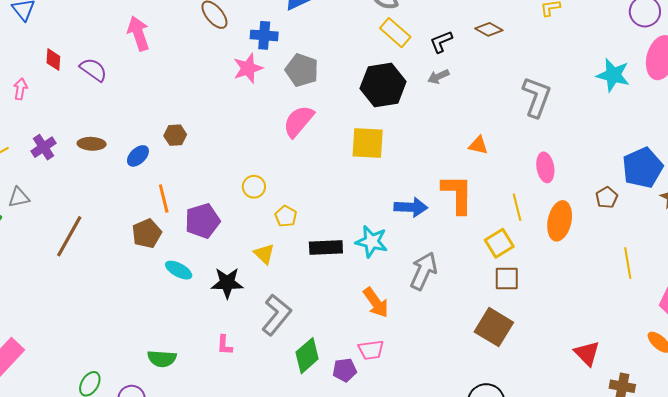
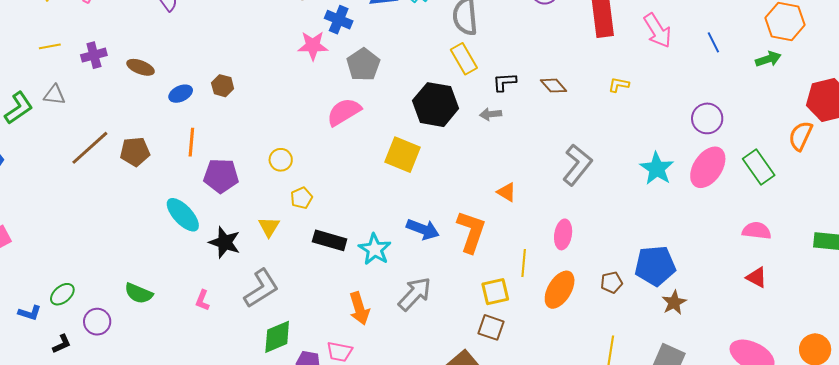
brown pentagon: (147, 233) -> (135, 152), moved
cyan ellipse: (179, 270) -> (183, 215), size x1.4

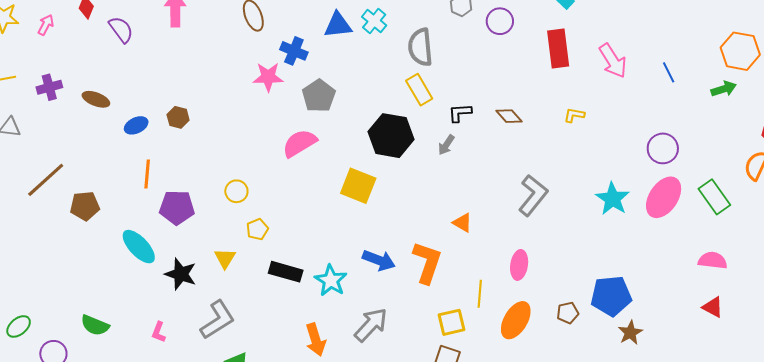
gray arrow: (491, 114) -> (446, 145), turned -50
brown pentagon: (135, 152) -> (85, 206), moved

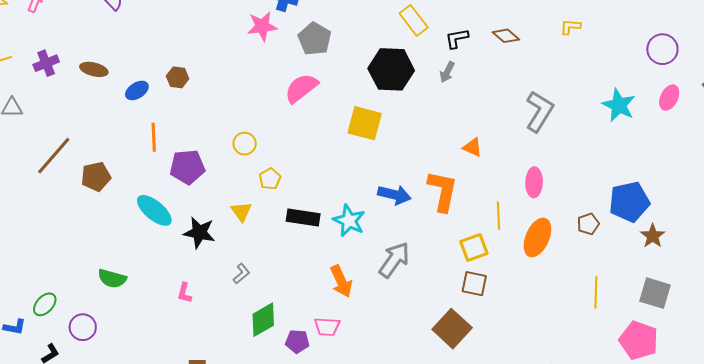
pink ellipse: (664, 197) -> (669, 98), size x0.6
gray L-shape: (218, 320) -> (241, 274), size x0.5
green semicircle: (95, 325) -> (112, 279), moved

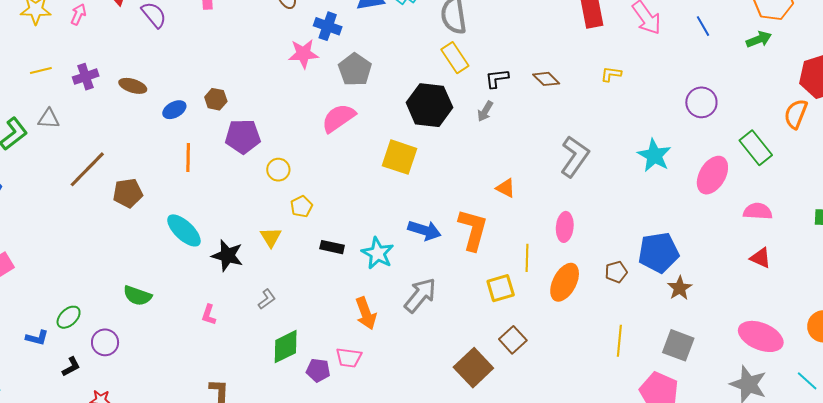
pink ellipse: (669, 98) -> (712, 175), moved, size x1.5
purple pentagon: (187, 167) -> (243, 136), moved
black rectangle: (303, 217) -> (332, 247), size x0.7
brown square: (474, 284) -> (513, 340), moved, turned 32

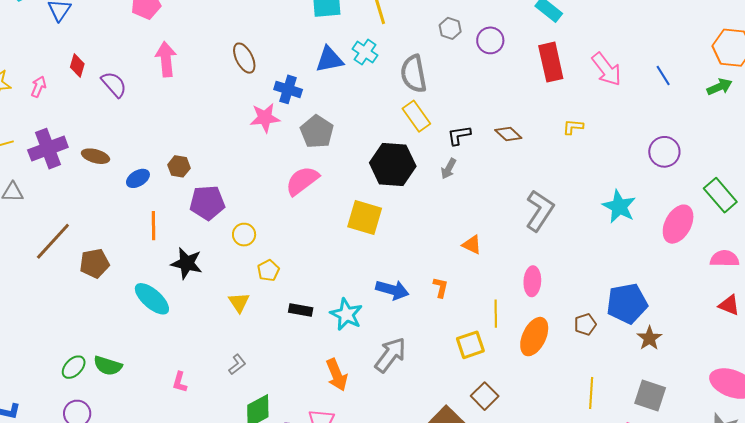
purple cross: (86, 77) -> (48, 149), size x1.5
orange L-shape: (473, 230) -> (441, 287), size x0.5
black star: (227, 255) -> (187, 263), moved
green ellipse: (69, 317) -> (74, 367), moved

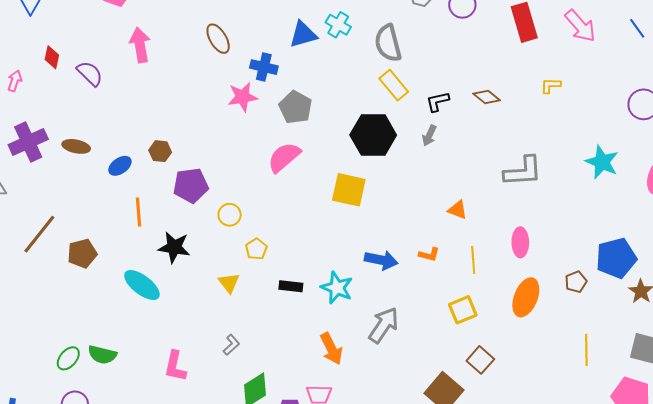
gray L-shape: (540, 211) -> (523, 171), turned 57
orange L-shape: (441, 287) -> (429, 255), turned 95
yellow line: (496, 314) -> (473, 260), moved
pink L-shape: (180, 382) -> (175, 366), size x1.5

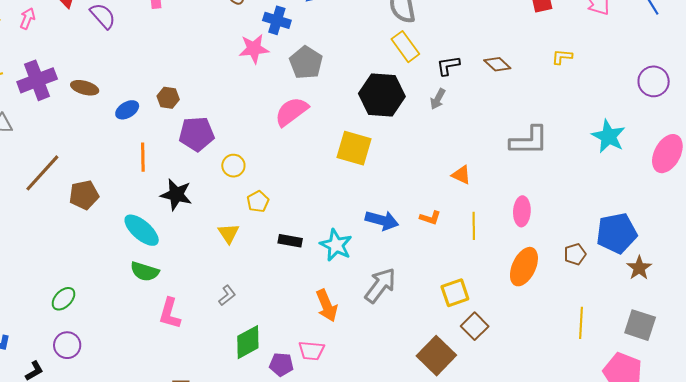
yellow square: (463, 310) -> (455, 293), moved
green semicircle: (102, 355) -> (145, 272), moved

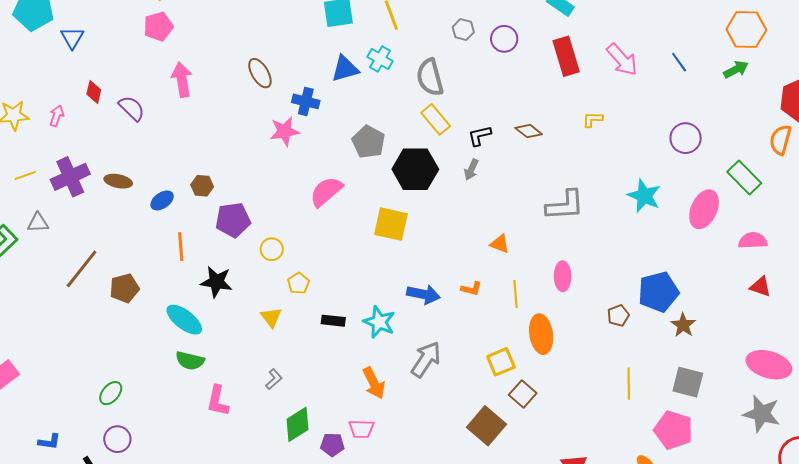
gray pentagon: (306, 63) -> (368, 142), moved
orange ellipse: (524, 267) -> (541, 334), moved, turned -30

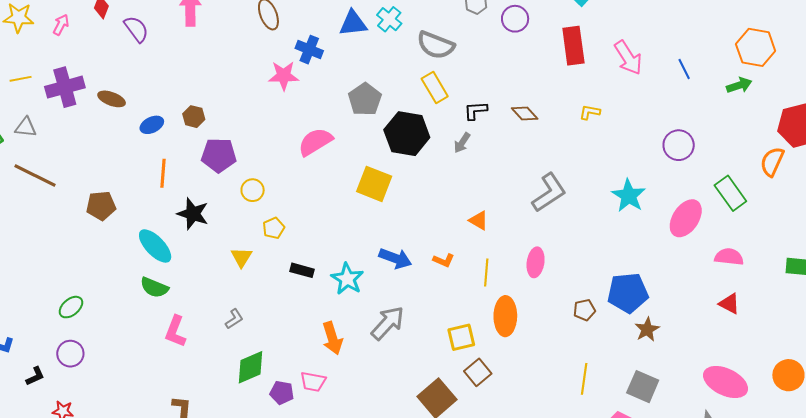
gray semicircle: (430, 77) -> (436, 45), turned -63
gray L-shape: (565, 205) -> (549, 193), turned -39
brown line: (82, 269) -> (35, 175), moved, turned 69

